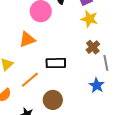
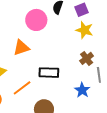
blue star: (97, 85) -> (82, 90), moved

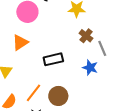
orange line: (22, 88) -> (33, 93), moved

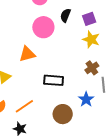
brown circle: (58, 96) -> (63, 114), moved

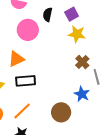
black rectangle: (54, 80) -> (26, 81), moved

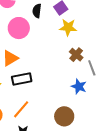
brown circle: (61, 112) -> (64, 116), moved

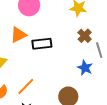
black rectangle: (22, 79) -> (42, 44), moved

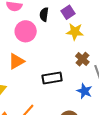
black rectangle: (42, 44) -> (52, 78), moved

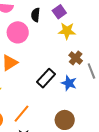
black rectangle: (52, 78) -> (46, 78), turned -36
blue star: (84, 91) -> (69, 83), moved

